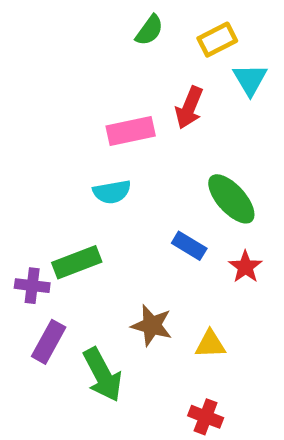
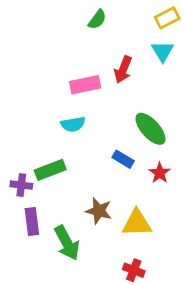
yellow rectangle: (217, 40) -> (167, 18), moved
purple rectangle: (49, 342) -> (32, 222), turned -36
yellow triangle: (210, 344) -> (137, 223), size x1.5

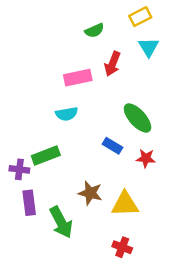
yellow rectangle: (167, 18) -> (140, 17), moved
green semicircle: (97, 19) -> (94, 30), moved, turned 30
red star: (160, 173) -> (146, 158), turned -30

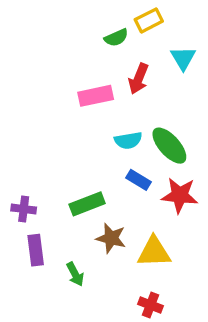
yellow rectangle: (140, 17) -> (149, 20), moved
cyan semicircle: (67, 114) -> (128, 140), moved
green rectangle: (46, 156) -> (87, 204), moved
red star: (146, 158) -> (180, 195), size x1.5
green arrow: (61, 222) -> (75, 274), size x0.6

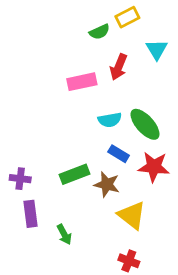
brown star: (111, 238) -> (107, 184), moved
yellow triangle: (154, 252) -> (132, 215), turned 40

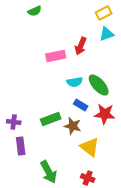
yellow rectangle: (127, 17) -> (104, 13), moved
green semicircle: (99, 32) -> (35, 11), moved
cyan triangle: (157, 49) -> (107, 34), turned 42
green arrow: (64, 234) -> (49, 172), moved, size x1.6

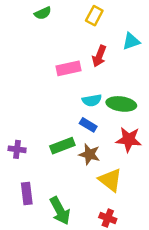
yellow rectangle: (104, 13) -> (94, 16), moved, turned -35
green ellipse: (99, 85) -> (121, 104), turned -40
blue rectangle: (81, 105) -> (88, 125), moved
purple rectangle: (21, 146) -> (27, 194), moved

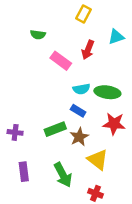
green semicircle: (43, 13) -> (38, 35), moved, turned 32
pink rectangle: (69, 68) -> (61, 61), turned 48
brown star: (89, 154) -> (79, 137), turned 30
green arrow: (60, 211) -> (63, 175), moved

